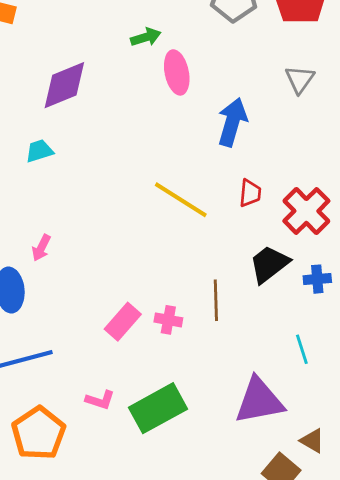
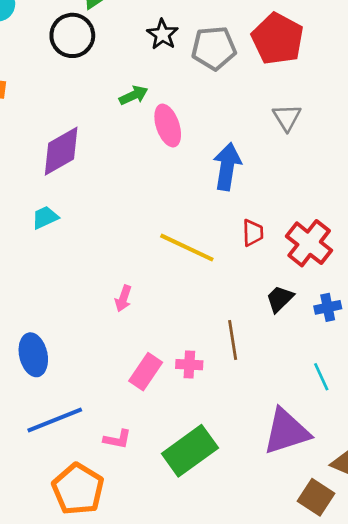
pink arrow: (41, 248) -> (123, 298), moved
black trapezoid: (269, 264) -> (280, 299), size x0.7
pink L-shape: (100, 400) -> (117, 439), moved

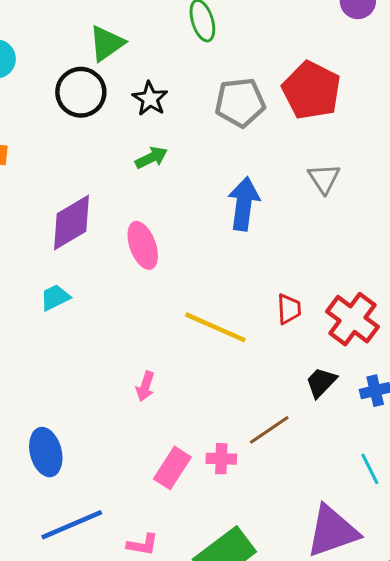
black star: (162, 34) -> (150, 99), moved
pink ellipse: (168, 126) -> (143, 245), moved
blue arrow: (227, 167) -> (244, 204), moved
brown line: (233, 340) -> (269, 430), turned 66

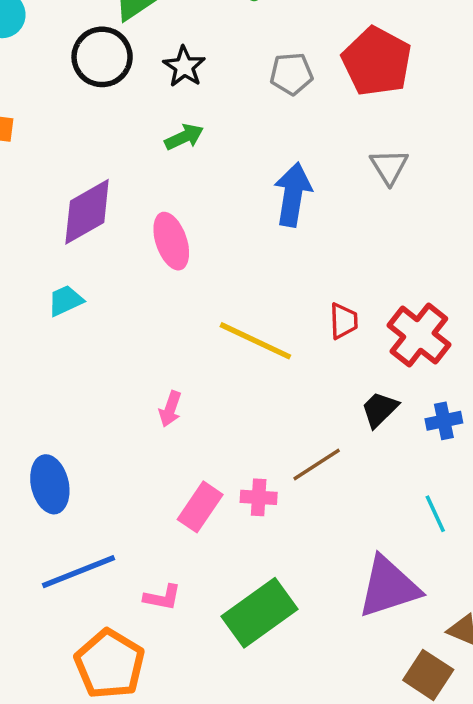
gray pentagon: (240, 102) -> (291, 74), size x0.7

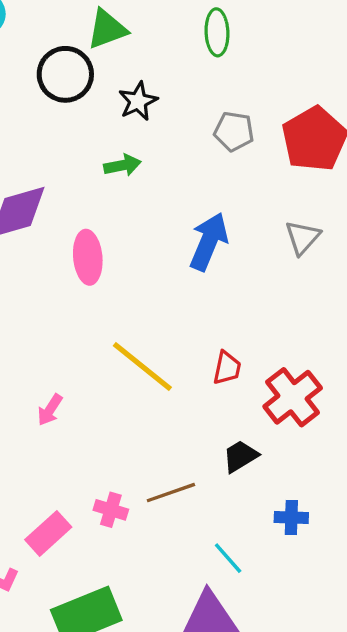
blue cross: (444, 421) -> (291, 518), moved
pink rectangle: (200, 507) -> (48, 533), moved
cyan line: (435, 514) -> (228, 558), moved, turned -30

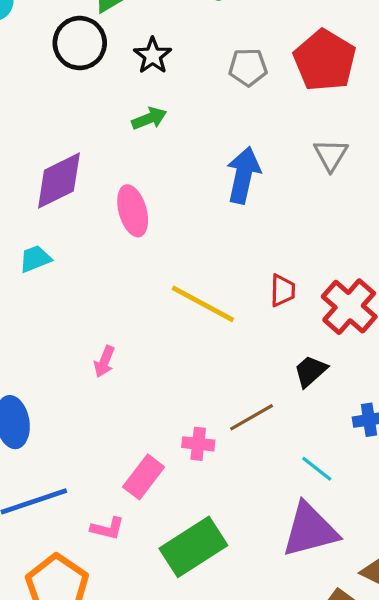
pink arrow: (50, 410) -> (104, 362), moved

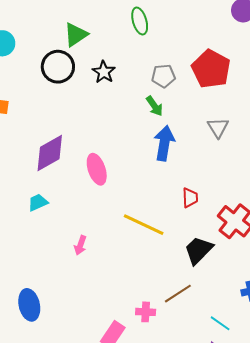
green arrow: (149, 118) -> (154, 106), moved, turned 80
red trapezoid: (283, 290) -> (190, 198), moved
pink arrow: (104, 362) -> (80, 245), moved
black trapezoid: (310, 371) -> (199, 250), moved, size x1.4

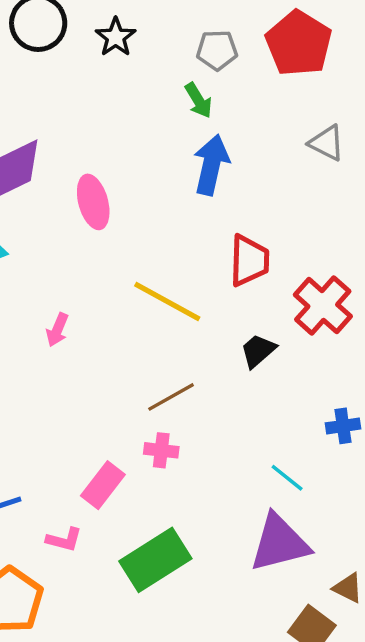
gray triangle: (218, 128) -> (327, 143), moved, turned -35
red trapezoid: (190, 198) -> (249, 261), size x1.5
black trapezoid: (199, 250) -> (258, 351), size x0.7
brown line: (178, 294) -> (171, 397), moved

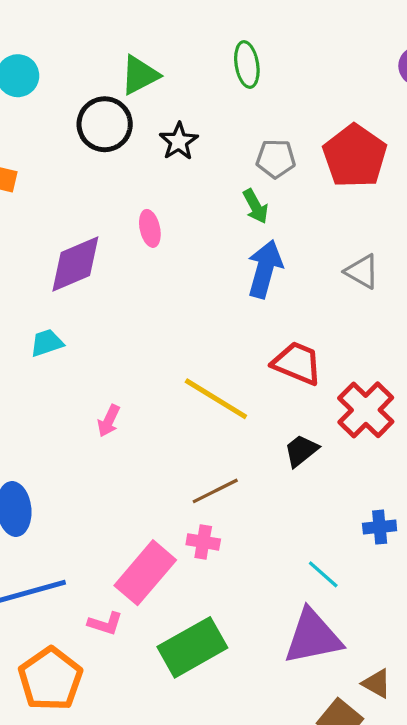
gray triangle: (327, 143) -> (362, 271), moved
pink ellipse: (93, 202) -> (150, 228), moved, size x0.7
red trapezoid: (249, 261) -> (297, 363), turned -72
pink rectangle: (103, 485) -> (145, 573), size x1.4

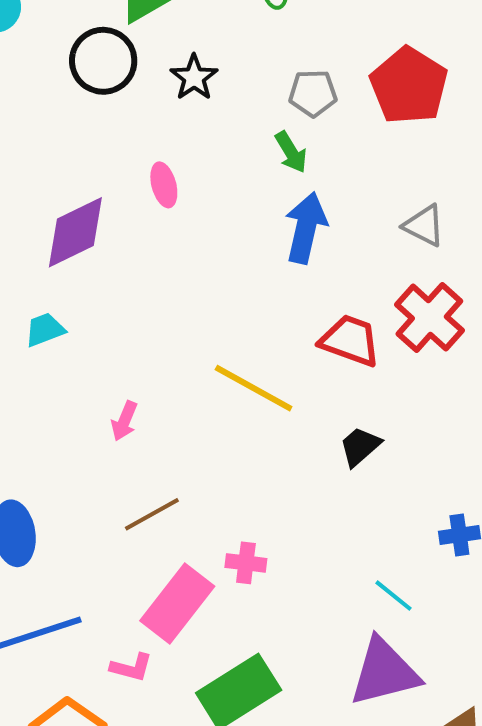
red cross: (366, 410) -> (429, 318), moved
brown line: (215, 491) -> (152, 514), moved

